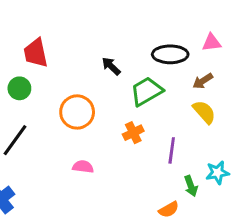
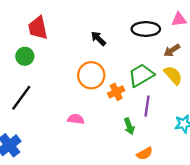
green trapezoid: (147, 91) -> (141, 75), moved
orange circle: (77, 112) -> (91, 75), moved
green arrow: (191, 186) -> (129, 126), moved

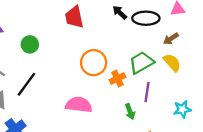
red trapezoid: (38, 28) -> (74, 17), moved
black arrow: (98, 38) -> (120, 13), moved
pink semicircle: (76, 119) -> (79, 105), size x1.6

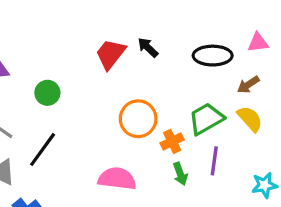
black arrow: (120, 13) -> (148, 47), moved
red trapezoid: (74, 17) -> (111, 54), turned 50
green arrow: (130, 112) -> (180, 174), moved

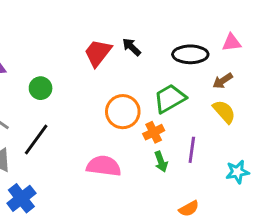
green trapezoid: (206, 119) -> (170, 98), moved

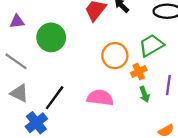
green circle: (41, 88) -> (51, 37), size x1.6
black line: (36, 140) -> (55, 98), moved

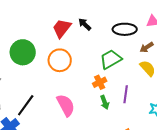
orange circle: (115, 56) -> (60, 60), moved
pink semicircle: (100, 98) -> (66, 105), turned 55

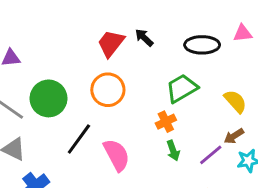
brown arrow: (147, 47) -> (234, 136), moved
green circle: (23, 52) -> (49, 98), moved
purple line: (126, 94) -> (211, 155), moved, turned 42
black line: (26, 105) -> (79, 139), moved

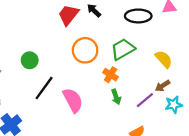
orange circle: (108, 90) -> (85, 50), moved
green circle: (49, 98) -> (30, 60), moved, size x0.6
orange cross: (166, 122) -> (111, 75), turned -32

